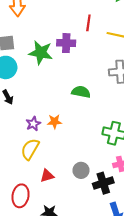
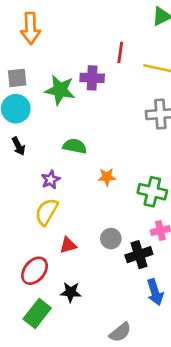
green semicircle: (81, 92) -> (75, 146), moved
orange star: (54, 122) -> (107, 177), moved
red ellipse: (21, 196) -> (35, 271), turned 30

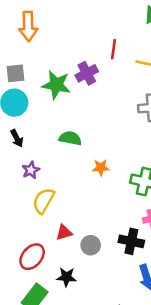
purple cross: (92, 78) -> (87, 73), turned -30
purple star: (51, 180) -> (31, 170), moved
gray circle: (111, 239) -> (91, 245), moved
black cross: (139, 255) -> (131, 241), turned 30

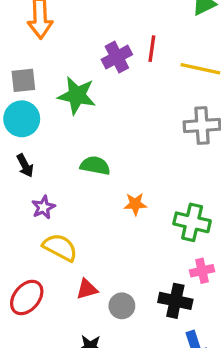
purple cross: (87, 73) -> (117, 57), moved
yellow semicircle: (44, 201) -> (60, 247), turned 88
red ellipse: (32, 257) -> (27, 297), moved

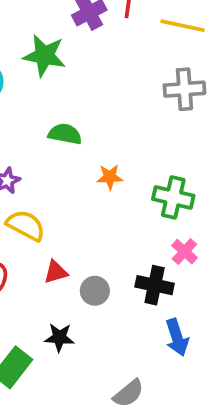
pink cross: (202, 271) -> (184, 252), turned -35

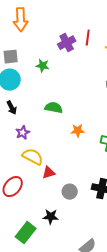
green star: (44, 56) -> (43, 66), size x0.6
red triangle: (56, 272) -> (49, 173), moved

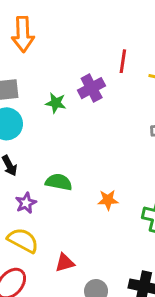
purple cross: (67, 43) -> (92, 88), moved
green semicircle: (54, 108) -> (59, 182), moved
yellow semicircle: (33, 157) -> (23, 240), moved

